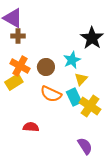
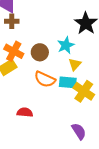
cyan rectangle: (74, 97) -> (68, 82), turned -60

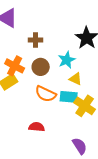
brown cross: (12, 21) -> (36, 40), moved
yellow triangle: (75, 64) -> (76, 79), turned -48
red semicircle: (25, 112) -> (37, 127), moved

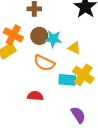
cyan star: (67, 60) -> (53, 39), moved, turned 30
cyan rectangle: (69, 97) -> (67, 80), moved

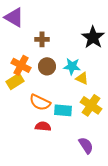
cyan star: (53, 39) -> (72, 66), moved
orange semicircle: (44, 63) -> (40, 102), moved
cyan rectangle: (67, 80) -> (63, 110), moved

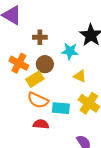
cyan star: (72, 66) -> (70, 51), moved
yellow rectangle: (15, 81) -> (35, 79), moved

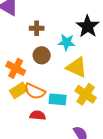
orange cross: (19, 63) -> (16, 68), moved
yellow triangle: (80, 76) -> (77, 67), size x1.6
yellow rectangle: (35, 79) -> (19, 90), moved

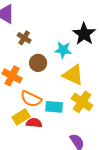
brown cross: (37, 28) -> (24, 38), moved, turned 32
yellow rectangle: (19, 90) -> (21, 117), moved

